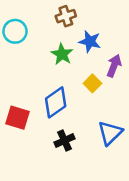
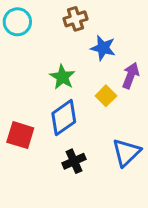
cyan circle: (15, 31) -> (17, 22), moved
green star: (62, 54) -> (62, 77), moved

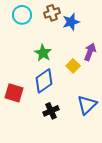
cyan circle: (17, 22) -> (22, 15), moved
blue star: (103, 48) -> (71, 22), moved, turned -30

